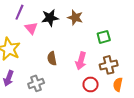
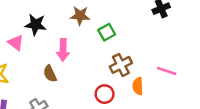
black star: (50, 18) -> (36, 25), turned 30
brown star: (75, 18) -> (80, 16), moved
pink arrow: (81, 61) -> (63, 50), moved

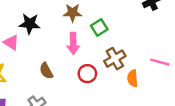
pink arrow: (63, 50) -> (73, 44), moved
red circle: (105, 94) -> (87, 74), moved

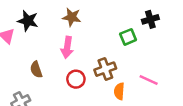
green square: (99, 27) -> (128, 37), moved

